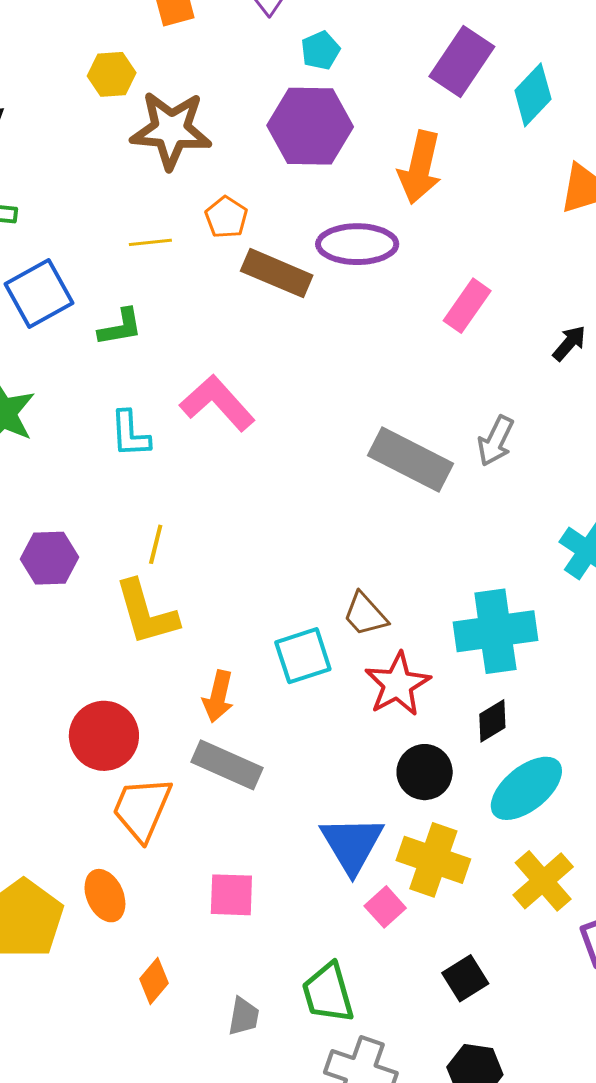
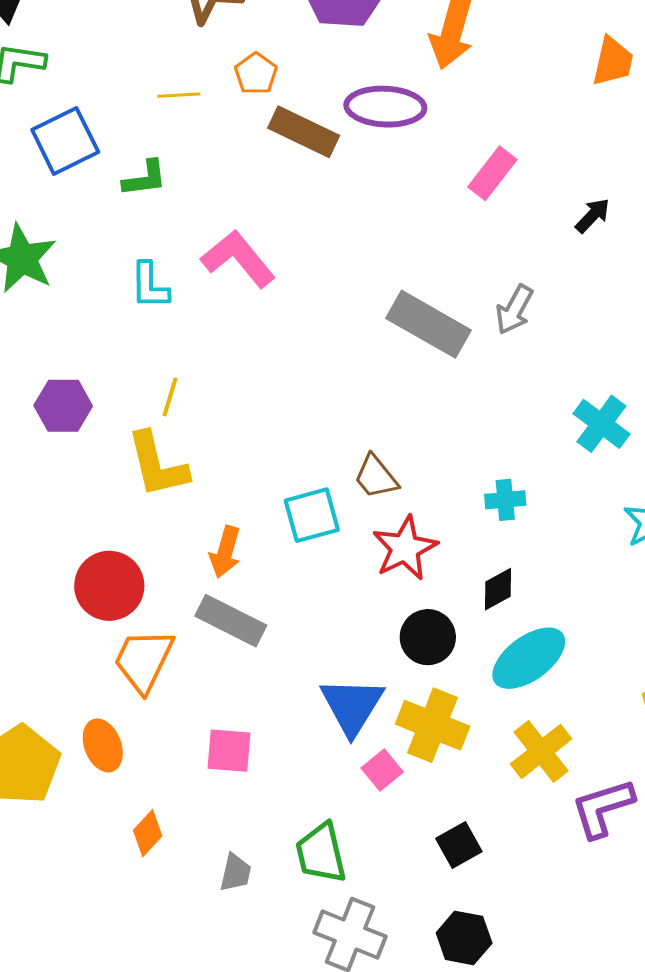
cyan cross: (495, 631) -> (505, 500), size x0.5

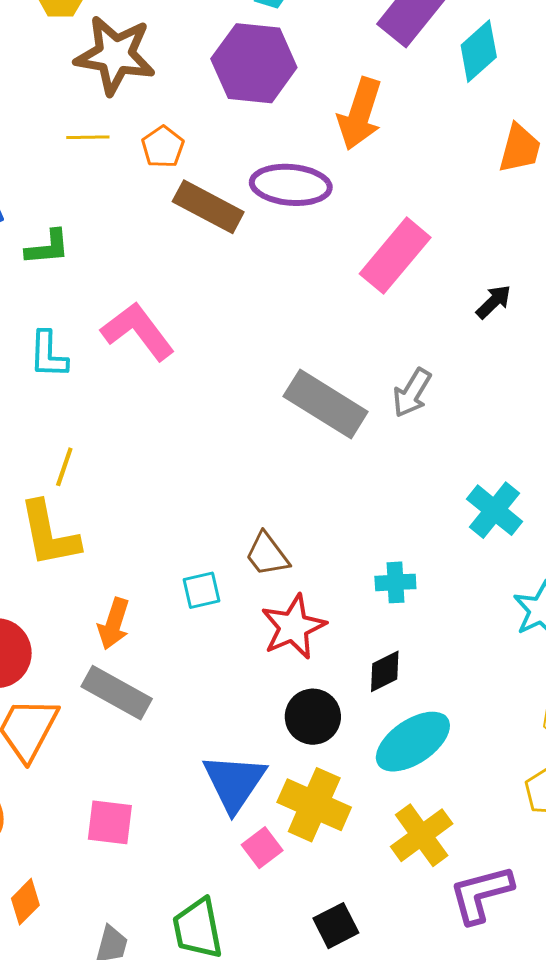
yellow line: (179, 95) -> (88, 137), moved
pink rectangle: (492, 173) -> (395, 256), size x1.4
cyan square: (312, 515) -> (202, 590), size x0.7

